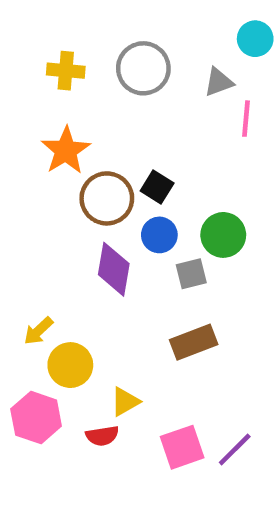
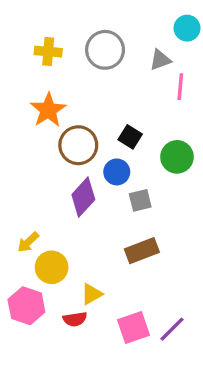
black square: (157, 187) -> (130, 137), moved
green circle: (223, 235) -> (177, 157), moved
purple diamond: (114, 269) -> (83, 197), turned 33

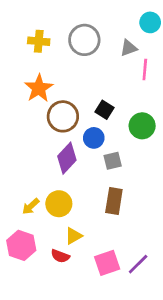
yellow arrow: (28, 242) -> (31, 206), moved
brown rectangle: (142, 251) -> (114, 201), turned -60
yellow circle: (52, 267) -> (59, 204), moved
red semicircle: (75, 319) -> (60, 256), turned 30

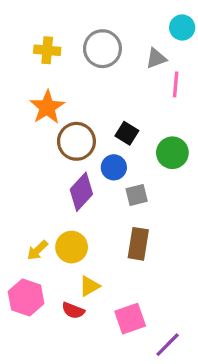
purple line: (138, 264) -> (168, 345), moved

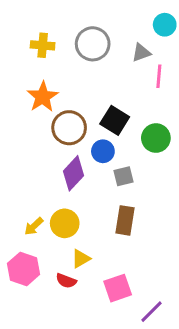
black square: (127, 133) -> (115, 120), size x1.4

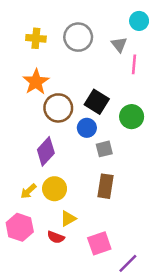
gray triangle: (141, 53) -> (119, 45), turned -49
purple diamond: (74, 173) -> (46, 151), moved

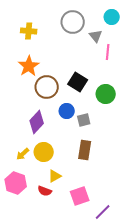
gray circle: (78, 37) -> (73, 22), moved
blue circle: (87, 128) -> (67, 111), moved

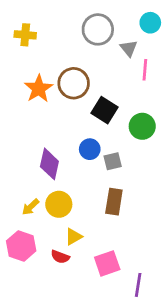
yellow cross: (29, 31) -> (25, 35), moved
brown circle: (47, 87) -> (74, 83), moved
purple diamond: (37, 122) -> (49, 164), turned -30
purple line: (103, 212) -> (138, 285), turned -36

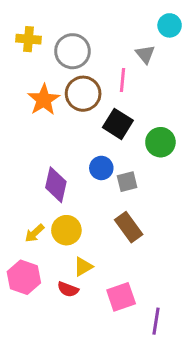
gray circle: (98, 29) -> (72, 51), moved
pink line: (145, 70) -> (123, 80), moved
brown rectangle: (114, 202) -> (129, 227), turned -45

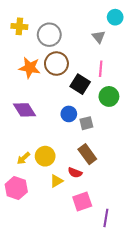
pink line: (123, 80) -> (101, 69), moved
orange star: (44, 100) -> (30, 68), turned -30
purple diamond: (56, 185) -> (25, 110), moved, turned -45
red semicircle: (68, 289) -> (75, 173), moved

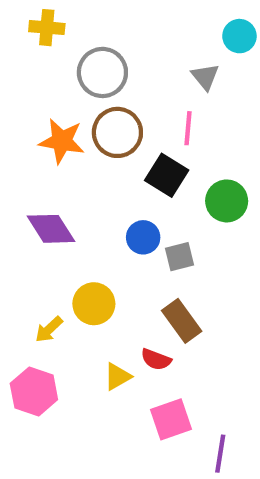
yellow cross: (19, 26) -> (47, 28), moved
pink line: (101, 69) -> (188, 128), moved
yellow circle: (45, 156) -> (94, 304), moved

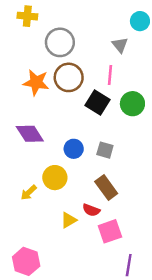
green circle: (227, 201) -> (132, 104), moved
blue circle: (143, 237) -> (74, 149), moved
gray square: (180, 257) -> (105, 150), turned 30
pink hexagon: (34, 392) -> (26, 261), moved
pink square: (171, 419) -> (110, 231), moved

